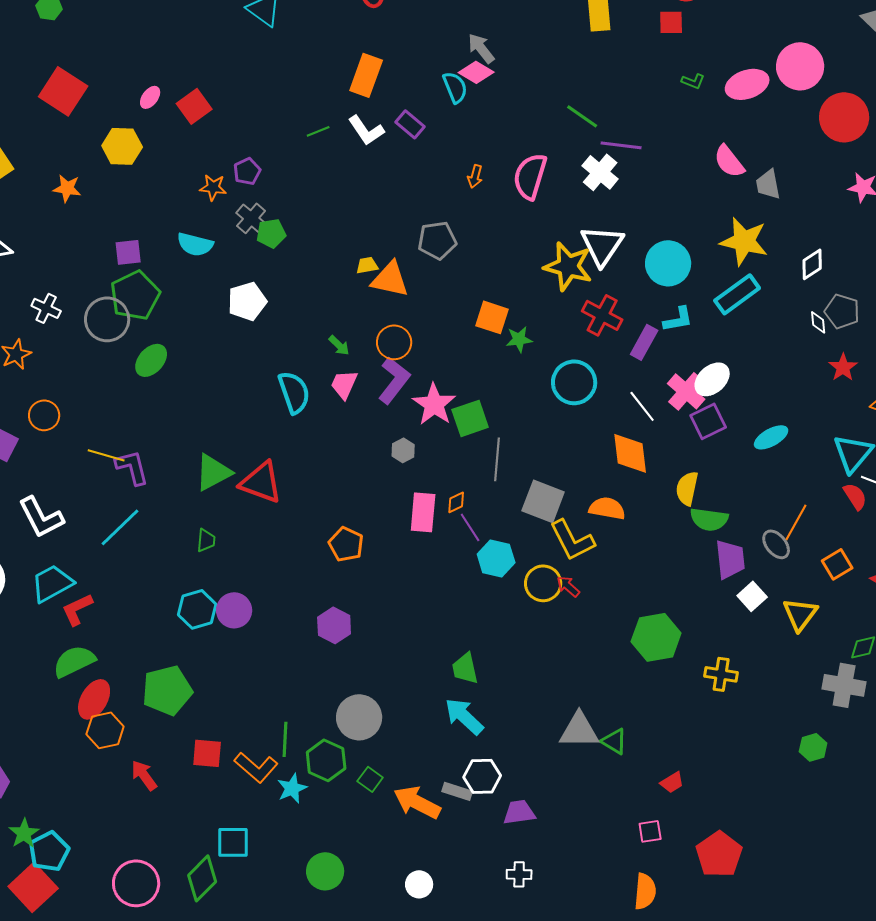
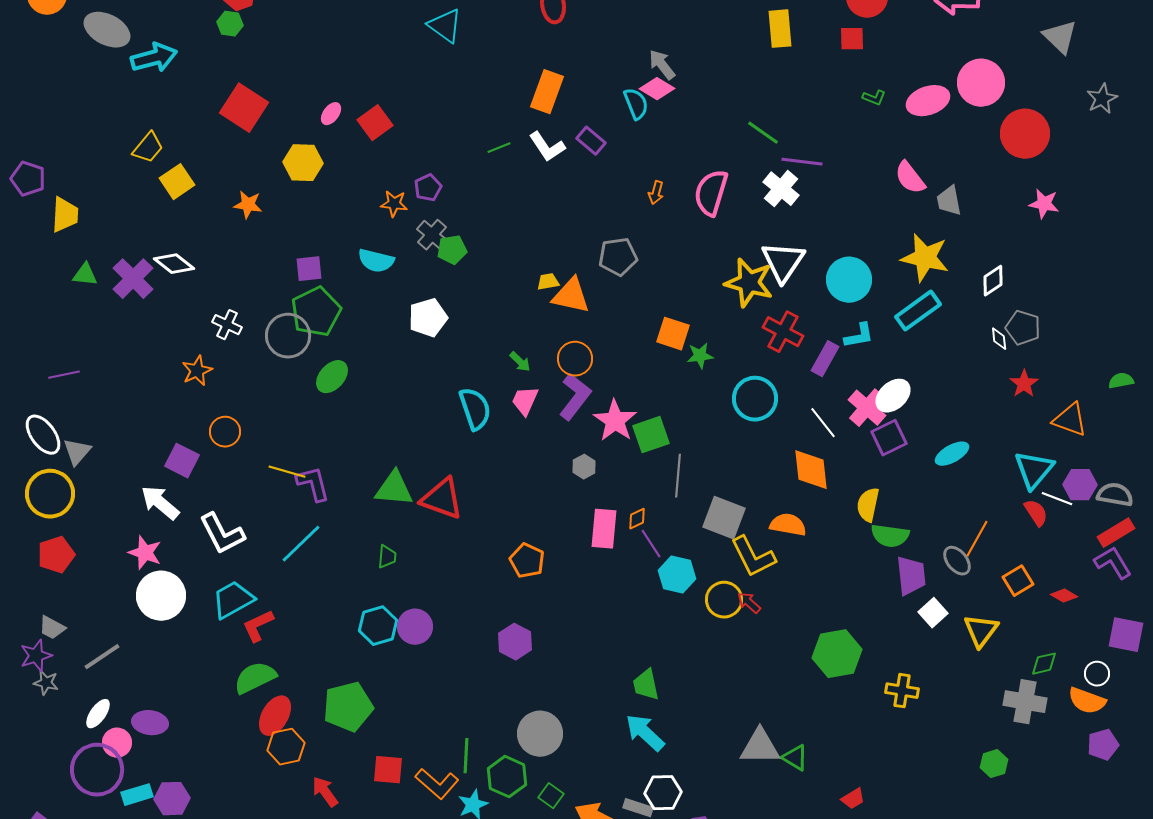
green triangle: (213, 472) -> (394, 489), turned 33

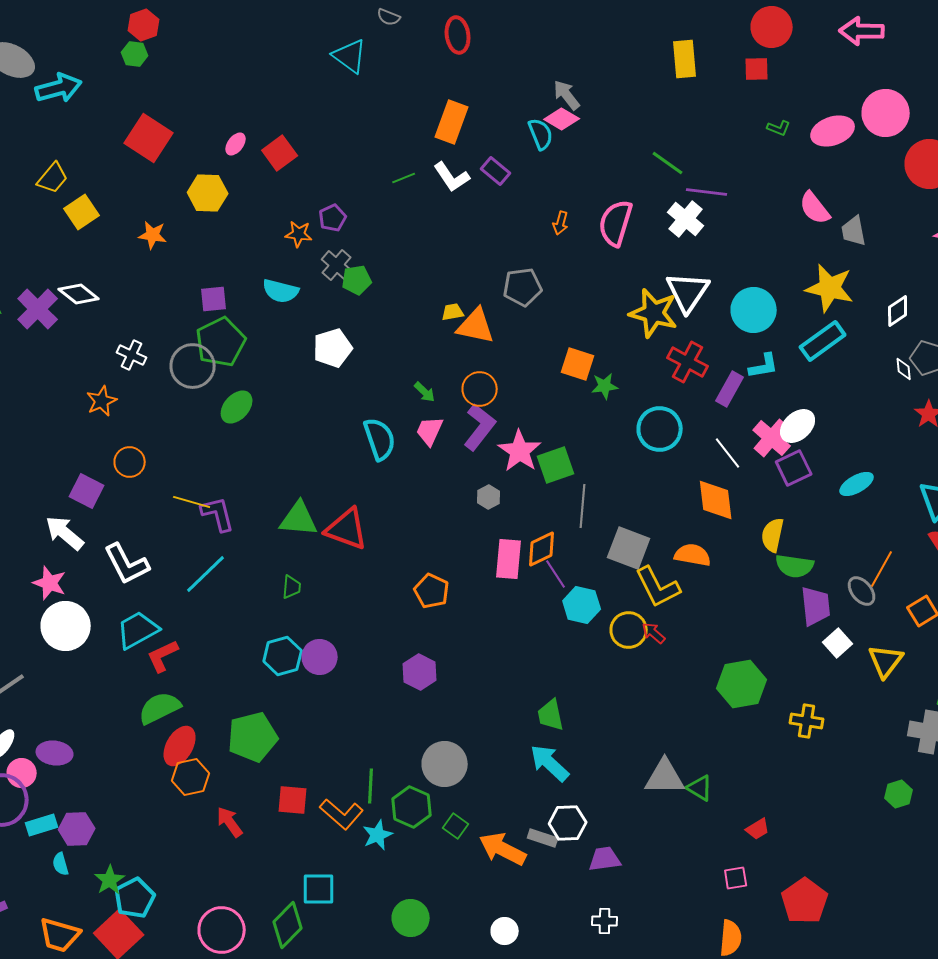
orange diamond: (637, 519) -> (542, 549), size x1.6

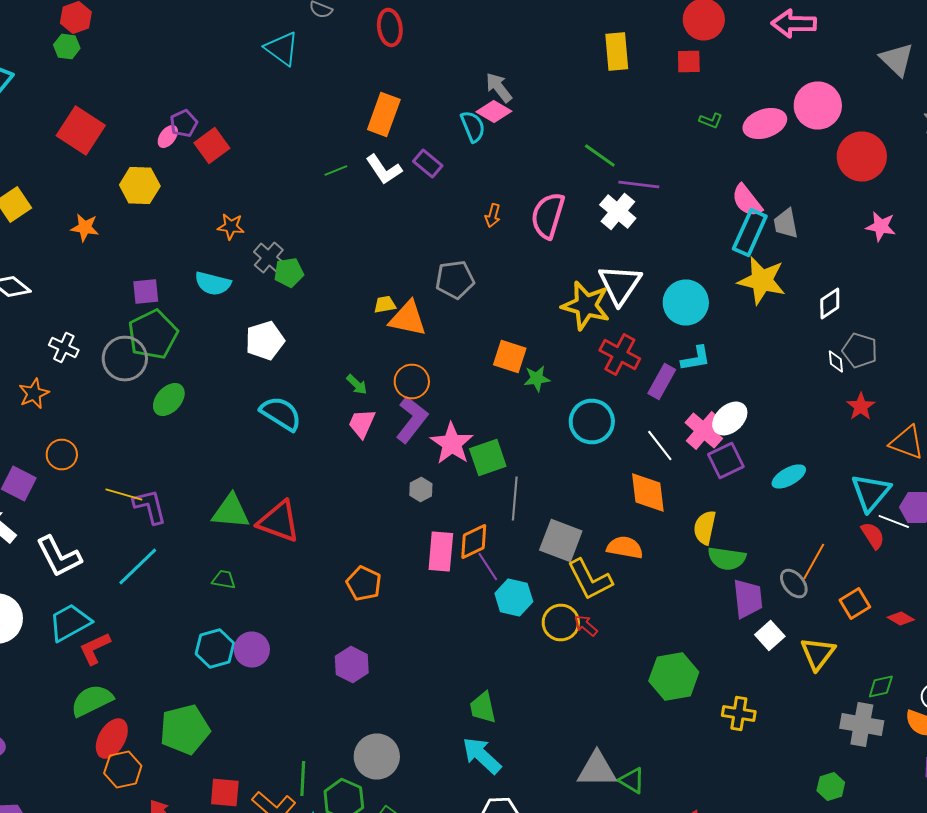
purple pentagon: (333, 218) -> (184, 124), moved
cyan rectangle: (823, 341) -> (750, 232), moved, turned -30
cyan semicircle: (380, 439) -> (281, 414), moved, turned -39
green trapezoid: (292, 587) -> (224, 580), turned -85

